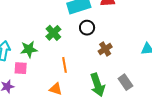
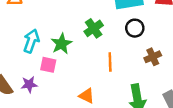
green star: (29, 49) -> (61, 44), turned -30
orange line: (64, 65) -> (110, 62), moved

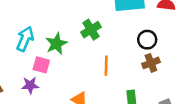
black circle: (135, 28) -> (147, 40), moved
purple star: (29, 84) -> (30, 85), moved

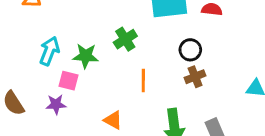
green star: (56, 44) -> (86, 56), turned 30

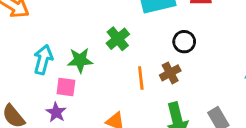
brown cross: (195, 77) -> (170, 73), moved
purple star: (56, 104) -> (56, 112), turned -30

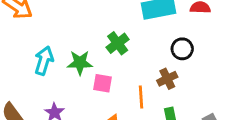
orange line: (141, 78) -> (141, 97), moved
pink square: (66, 87) -> (102, 83), moved

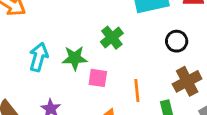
brown cross: (167, 79) -> (187, 81), moved, size x1.4

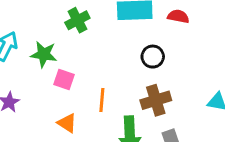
green cross: (112, 38) -> (77, 20), moved

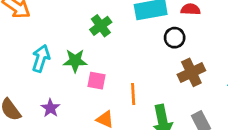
black circle: (153, 57) -> (175, 38), moved
brown cross: (156, 100) -> (191, 72), moved

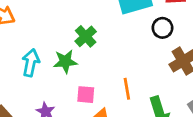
green cross: (101, 26) -> (86, 36), moved
pink square: (96, 81) -> (86, 95), moved

